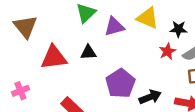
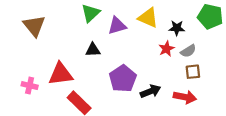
red triangle: (54, 57) -> (61, 74), moved
pink cross: (20, 91) -> (30, 86), turned 35

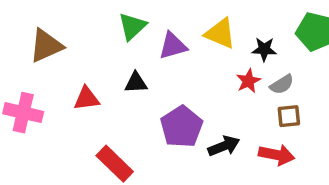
brown triangle: (34, 26) -> (46, 46), turned 45
red triangle: (61, 74) -> (87, 99), moved, size x0.7
pink cross: (30, 86) -> (23, 113), moved, size x1.5

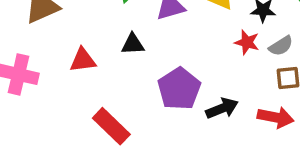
red star: (248, 81) -> (247, 42), turned -30

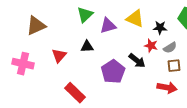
red triangle: (83, 60) -> (59, 56), turned -42
black arrow: (222, 108) -> (137, 61), moved, turned 60

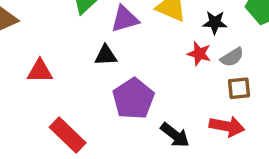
black triangle: (87, 47) -> (106, 55), moved
red triangle: (59, 56) -> (40, 71), turned 49
black arrow: (137, 61) -> (175, 135), moved

